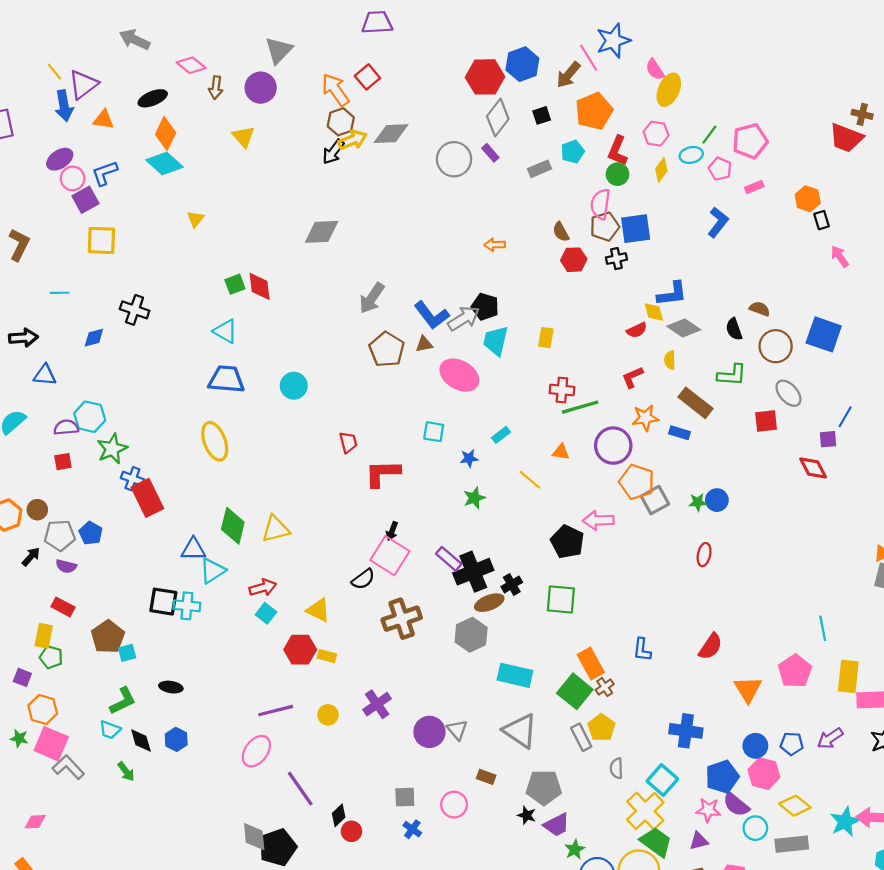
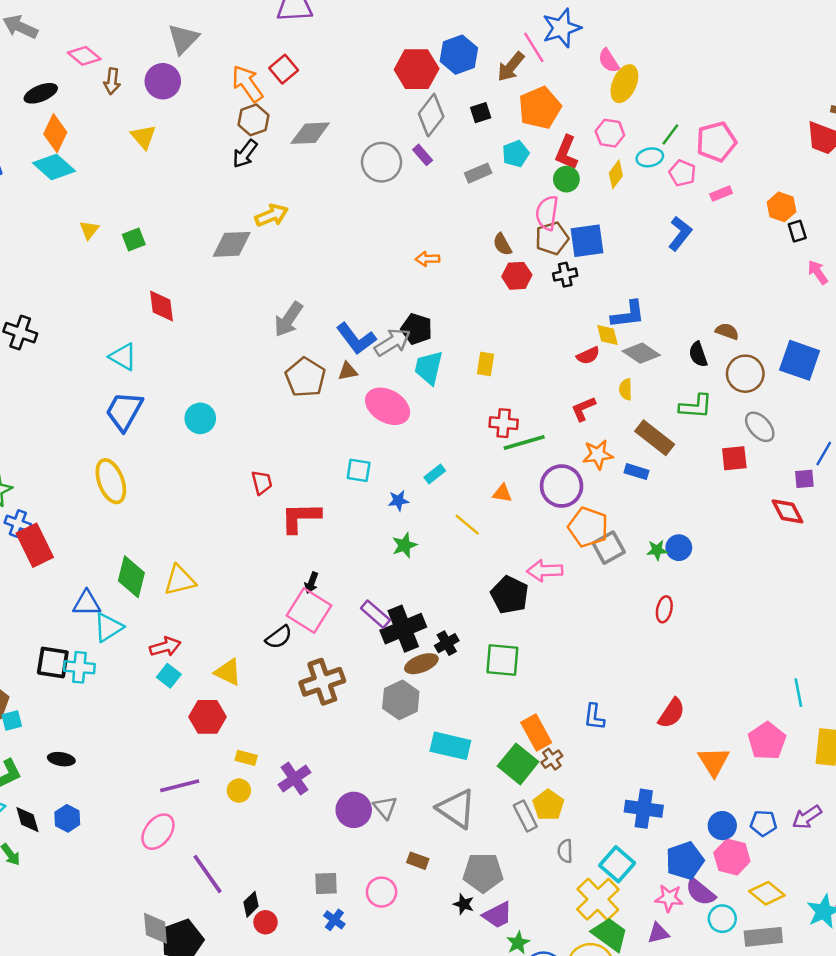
yellow arrow: (353, 140) -> (272, 215), moved
green square: (235, 284) -> (134, 240), moved
blue trapezoid: (226, 379) -> (124, 411), turned -66
yellow rectangle: (327, 656) -> (246, 758), moved

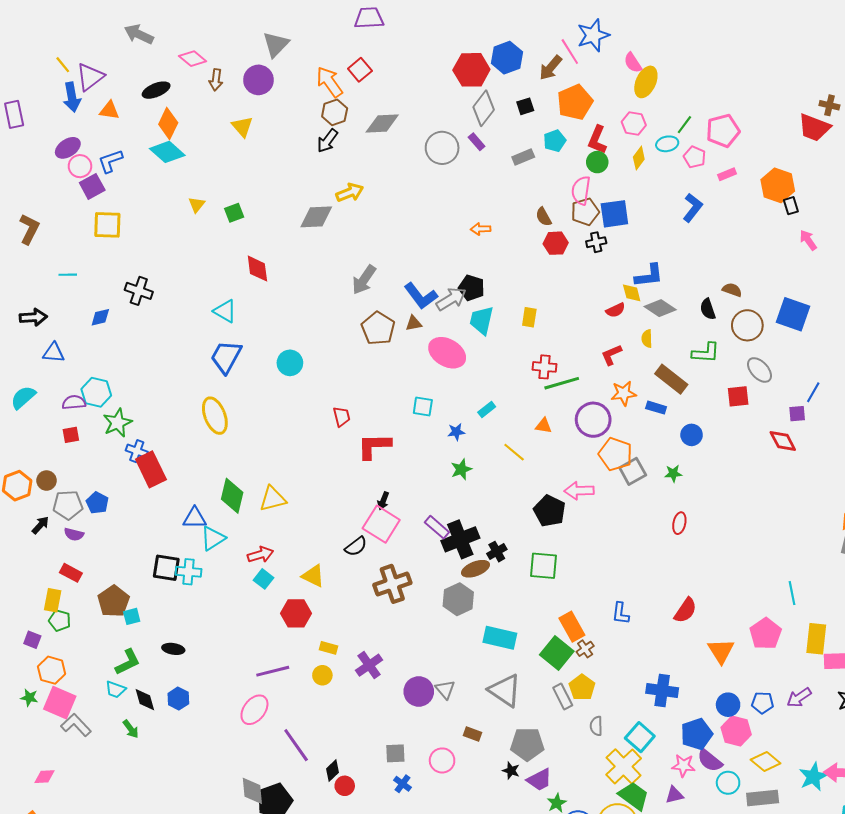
orange hexagon: (781, 207) -> (778, 185), size x1.4
blue circle: (679, 548) -> (692, 435), moved

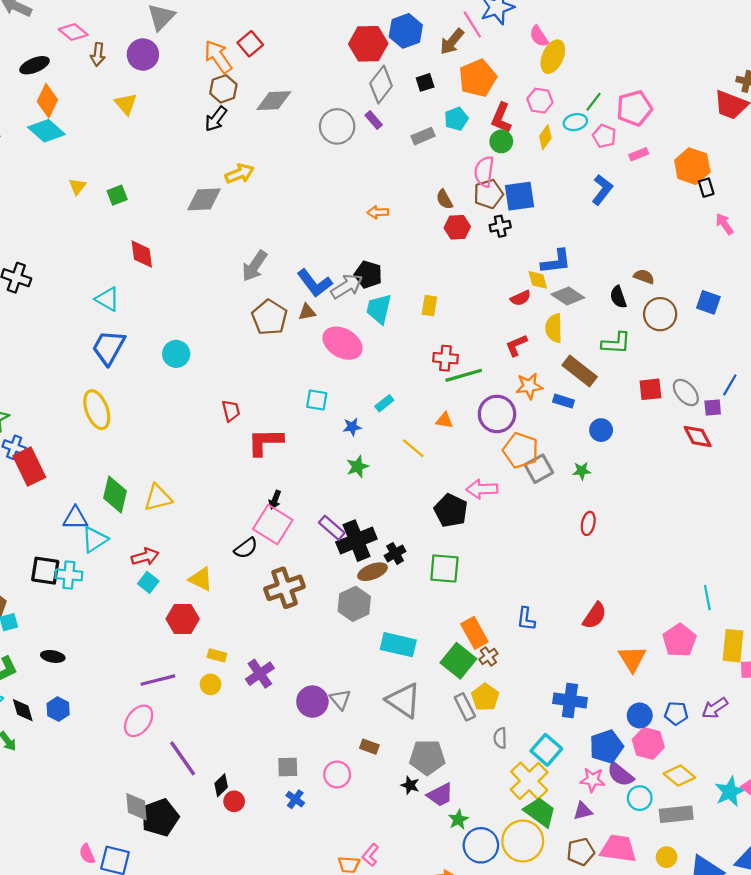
blue square: (793, 314) -> (708, 302), size x0.7
yellow semicircle: (647, 339) -> (554, 328), size x1.5
gray ellipse: (759, 370) -> (686, 392), moved

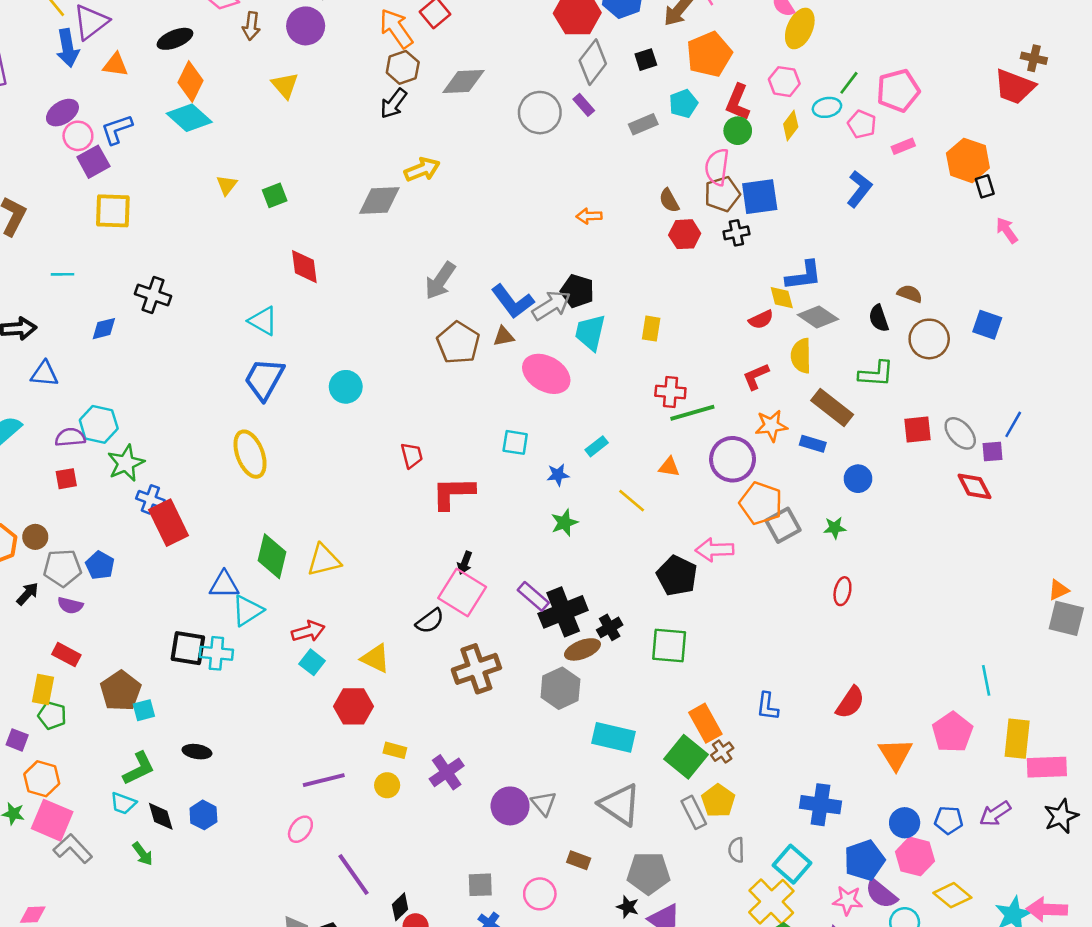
pink ellipse: (139, 721) -> (300, 829), size x0.7

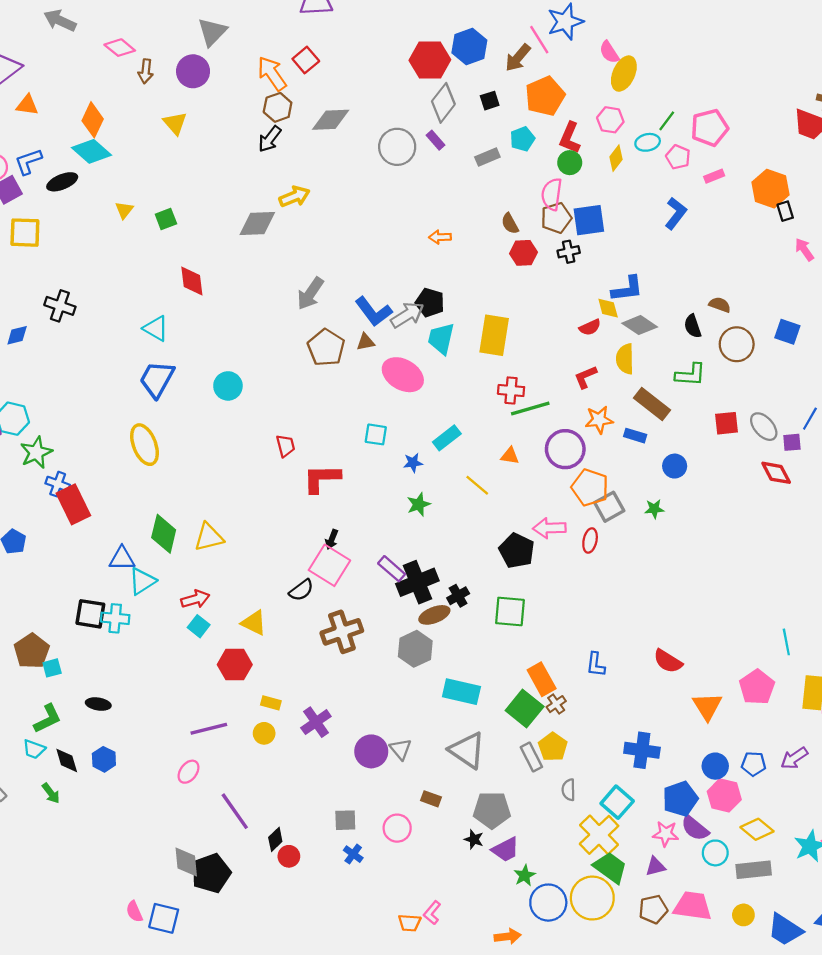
black ellipse: (175, 39) -> (62, 182), moved
yellow rectangle: (651, 329) -> (494, 335), size x1.8
cyan rectangle: (597, 446) -> (447, 438), size x1.4
red ellipse: (842, 591) -> (590, 540), moved
red semicircle: (850, 702) -> (668, 661), turned 88

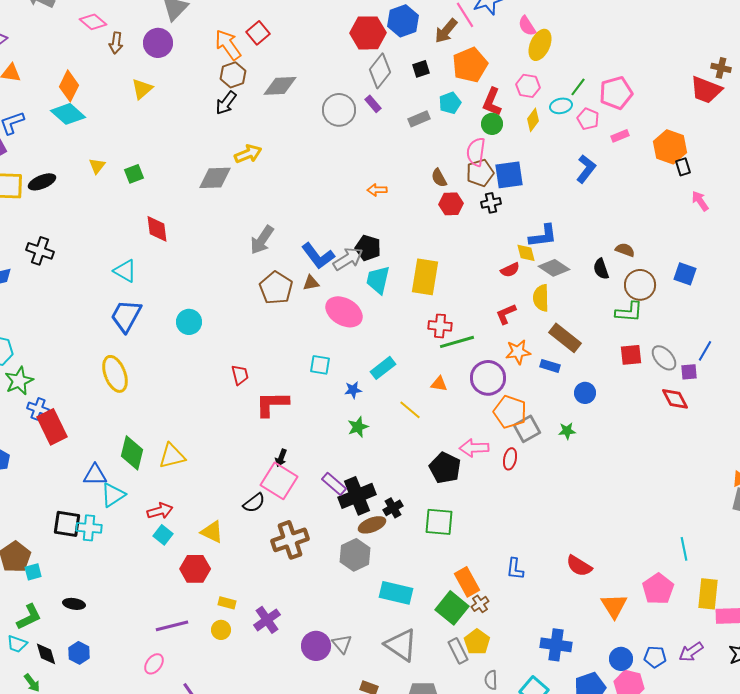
yellow triangle: (175, 123) -> (142, 89), turned 30
black ellipse: (62, 182) -> (42, 182), moved
green L-shape: (690, 375) -> (629, 312), moved

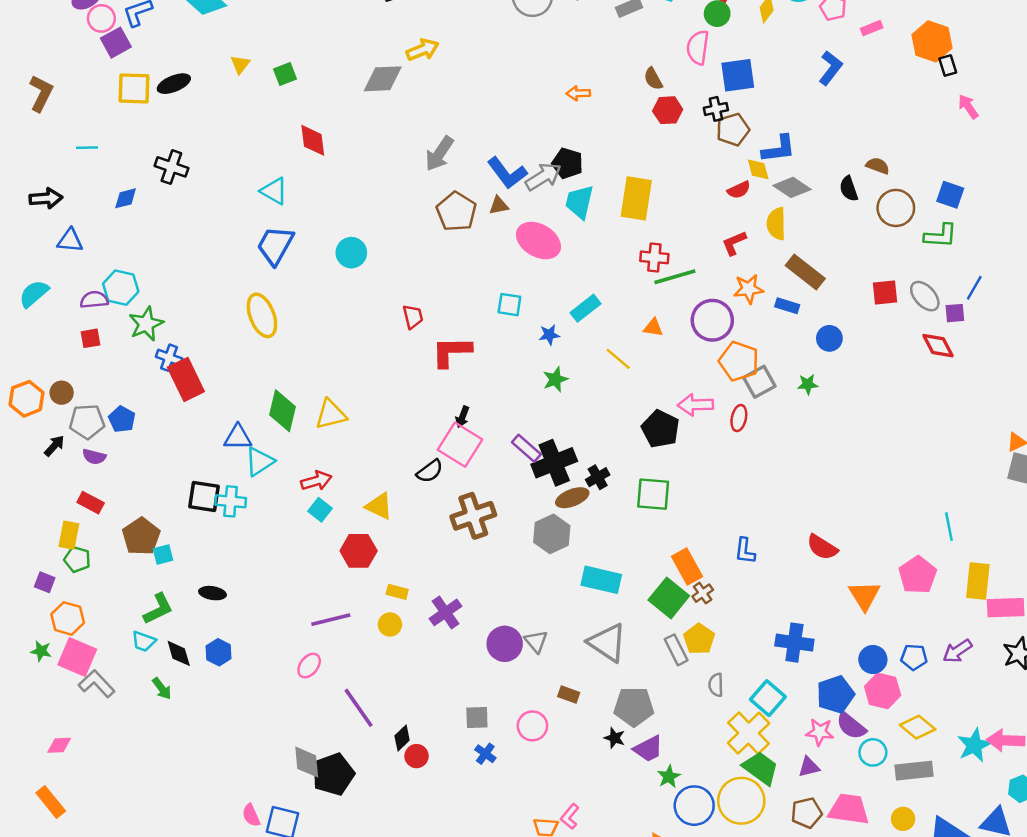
brown pentagon: (480, 173) -> (733, 129), moved
green L-shape: (629, 312) -> (940, 236), moved

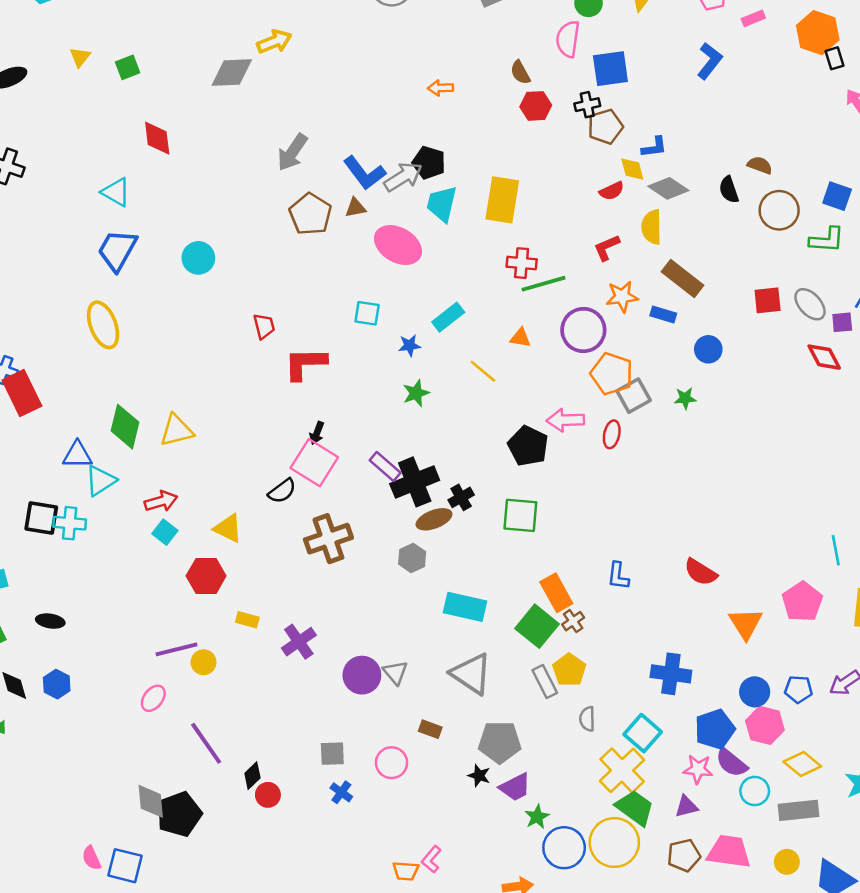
blue L-shape: (779, 149) -> (654, 147), size x0.7
gray hexagon: (552, 534) -> (412, 558), size x0.7
yellow circle: (390, 624) -> (204, 662), moved

